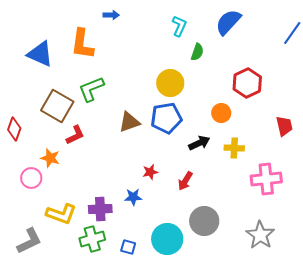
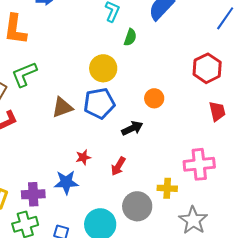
red hexagon: (247, 83) -> (207, 68), moved
yellow cross: (234, 148) -> (167, 188), moved
blue star: (133, 197) -> (66, 182), size x1.4

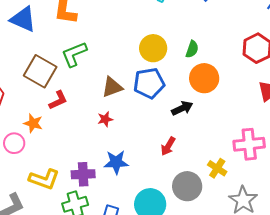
green semicircle: (130, 37) -> (192, 49), moved
orange circle: (154, 98) -> (204, 78), size x1.5
red star: (83, 157) -> (105, 119), moved
yellow cross: (167, 188) -> (217, 168), turned 30

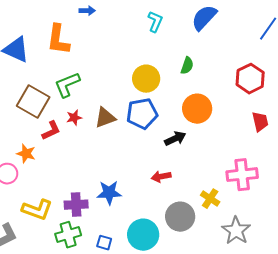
green semicircle: (192, 49) -> (187, 66), moved
red star: (105, 119) -> (74, 118), moved
red arrow: (168, 146) -> (161, 177), turned 48

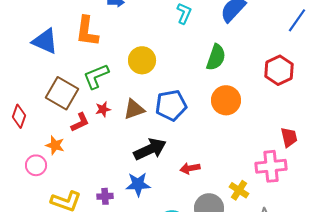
green semicircle: (187, 66) -> (216, 57), size x1.5
yellow circle: (146, 79) -> (142, 60), moved
red trapezoid: (260, 122) -> (289, 137), moved
black arrow: (175, 139) -> (150, 149), moved, size x1.5
purple cross: (76, 205) -> (105, 196), size x0.7

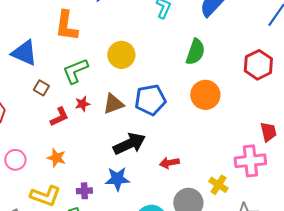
blue triangle: (45, 41) -> (24, 53), moved
brown square: (62, 93) -> (41, 88), size x0.5
orange star: (55, 145) -> (56, 158), moved

